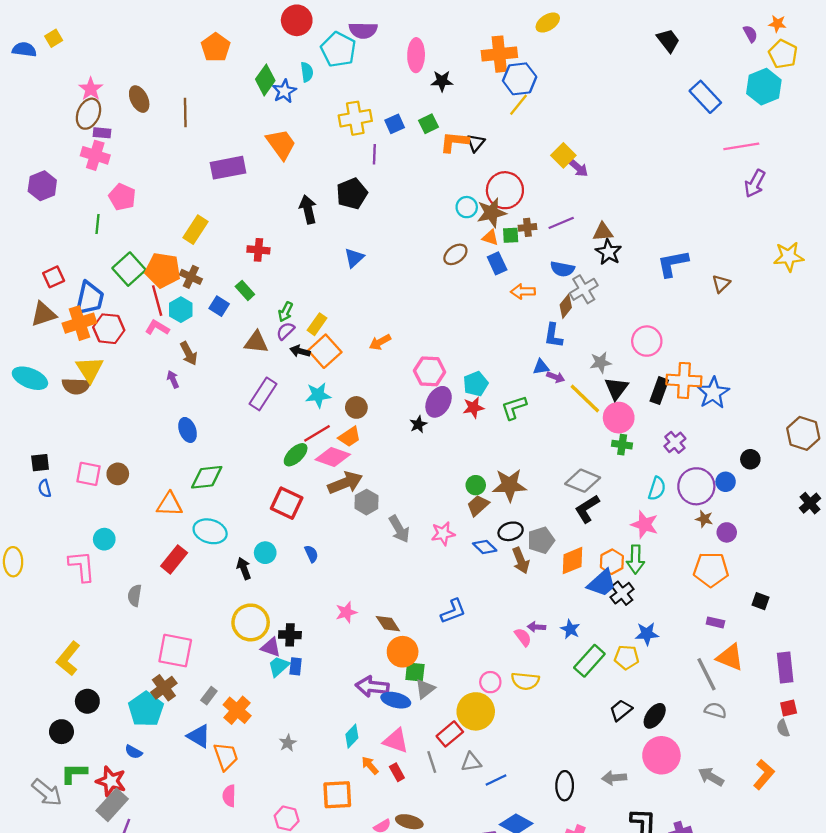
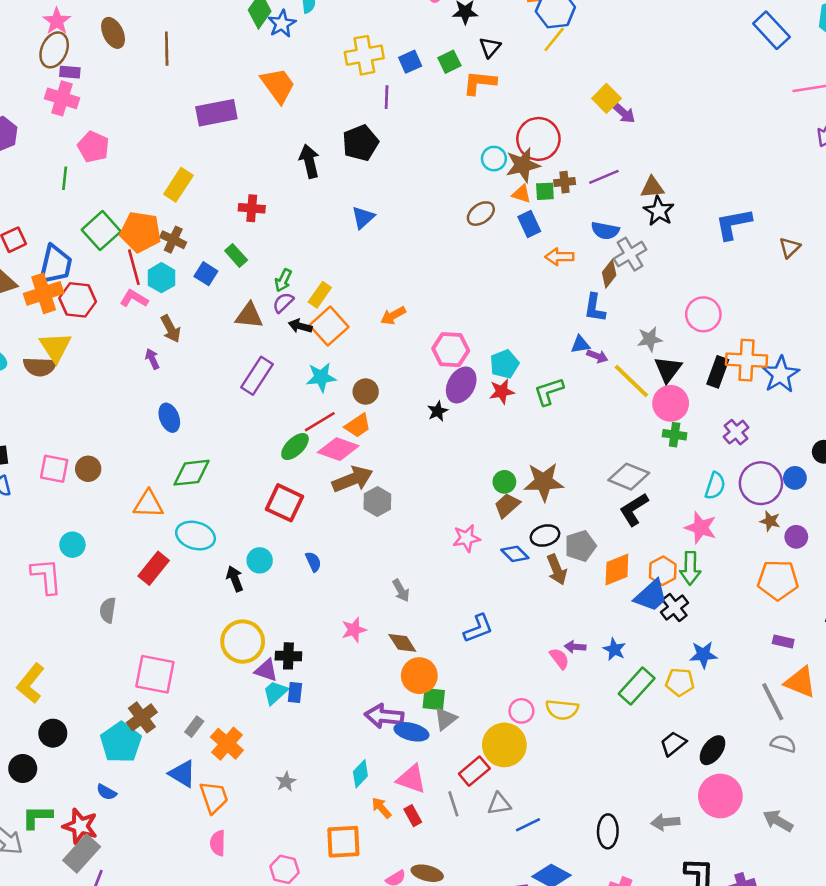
black triangle: (476, 143) -> (490, 47), moved
gray arrow: (399, 529) -> (401, 590), moved, size x0.7

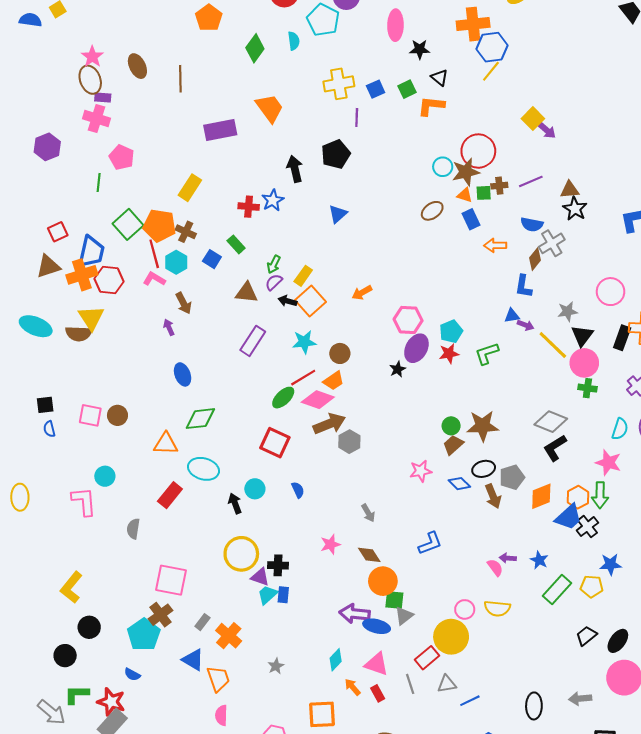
blue star: (282, 24) -> (273, 200), moved
black triangle: (490, 47) -> (440, 78), turned -30
brown ellipse: (54, 50) -> (90, 80), turned -44

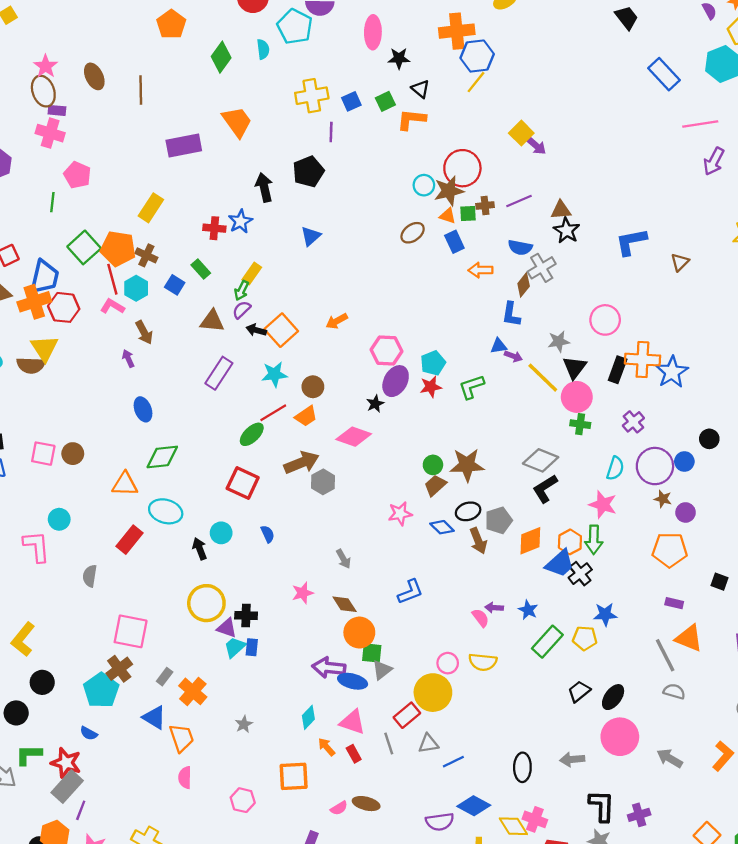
yellow rectangle: (303, 276) -> (252, 273), moved
pink diamond: (318, 400) -> (354, 437), moved

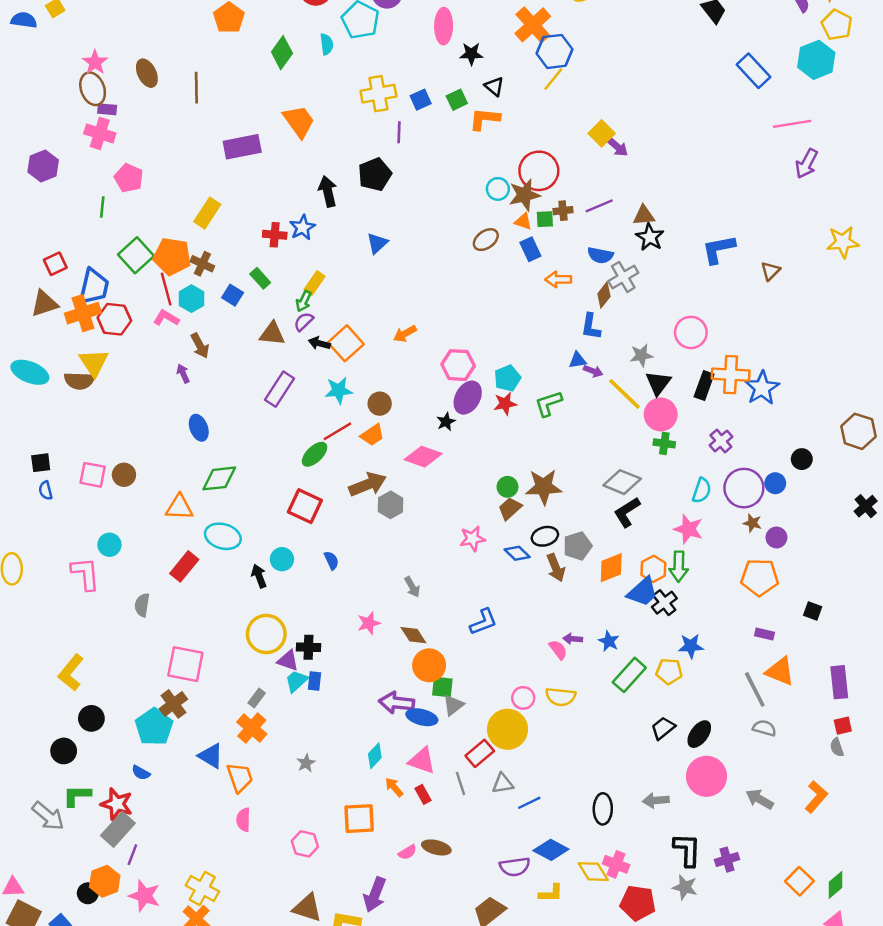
orange cross: (457, 31) -> (533, 25), turned -36
gray rectangle: (165, 677) -> (257, 698), moved

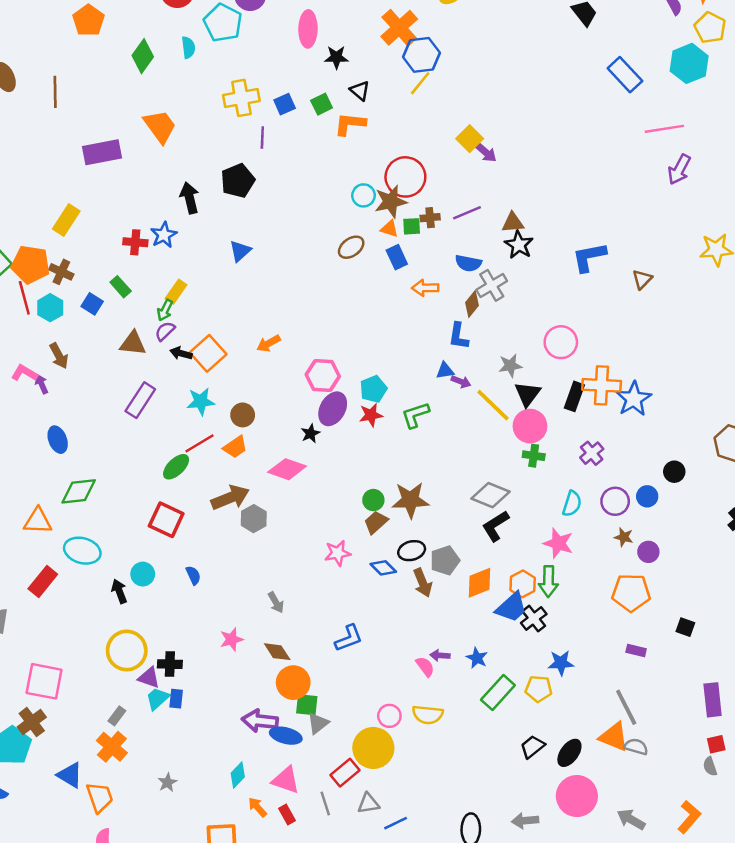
pink L-shape: (166, 318) -> (24, 373), moved
purple circle: (744, 488) -> (615, 501), size x0.7
orange triangle: (780, 671) -> (614, 737), moved

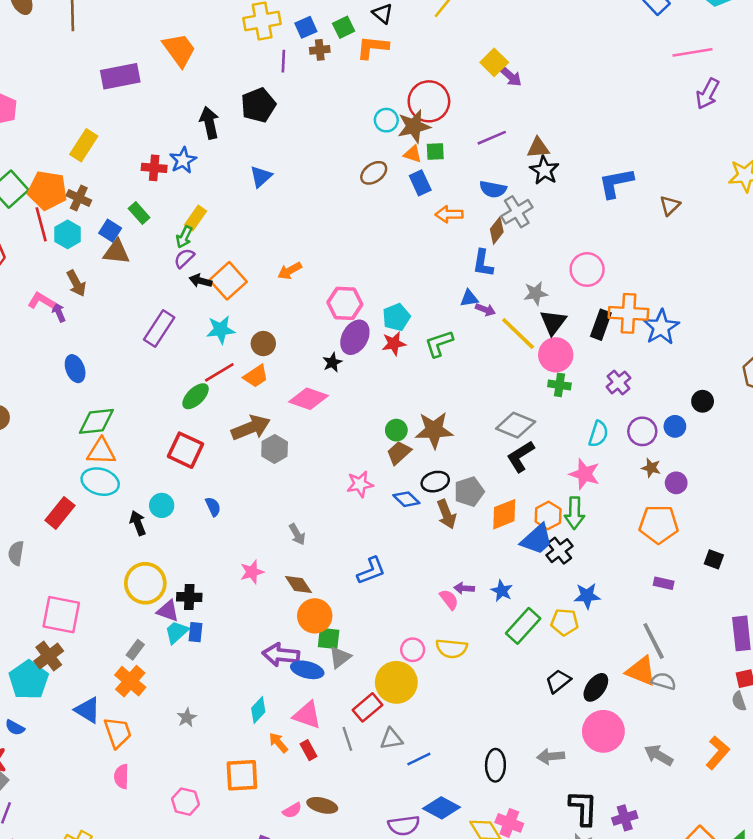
brown cross: (430, 218) -> (320, 50), moved
brown triangle: (133, 343) -> (116, 252), moved
orange triangle: (38, 521) -> (101, 451), moved

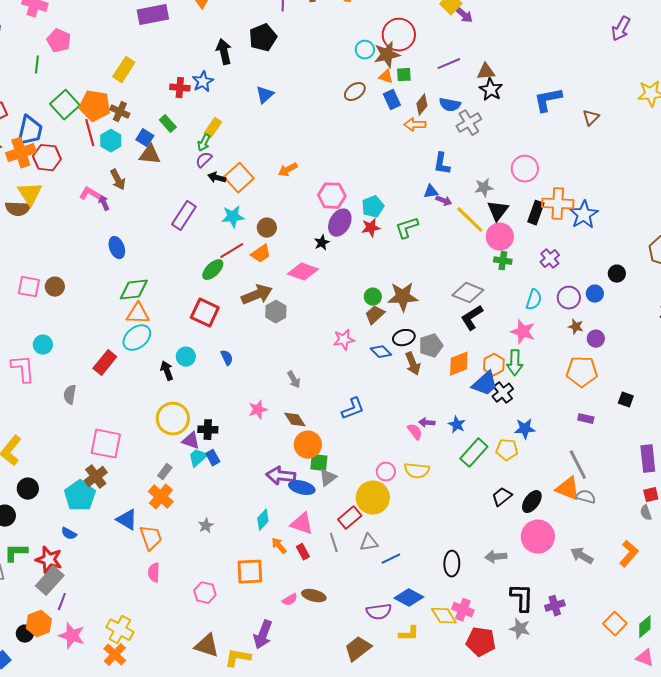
brown diamond: (497, 231) -> (422, 105), moved
cyan ellipse: (100, 482) -> (137, 338), turned -56
blue rectangle: (196, 632) -> (213, 458), turned -35

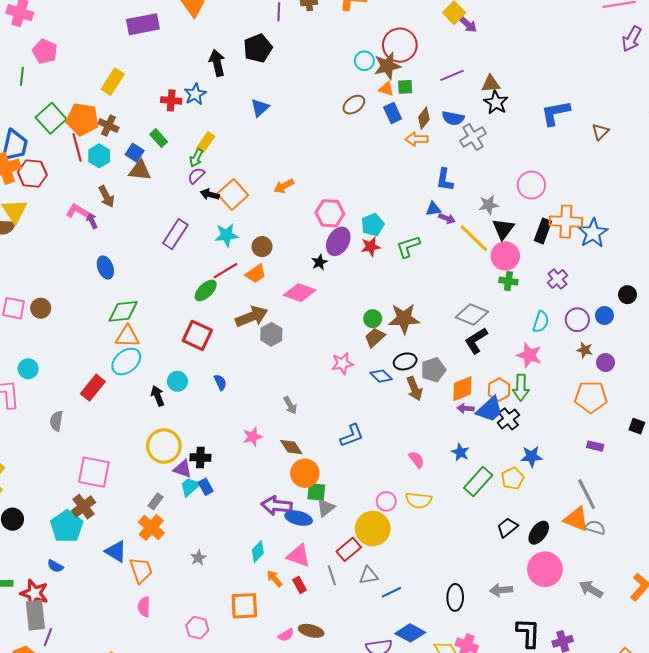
purple arrow: (427, 423) -> (466, 408), moved
yellow pentagon: (507, 450) -> (513, 478), turned -30
gray rectangle: (50, 581) -> (35, 615), turned -48

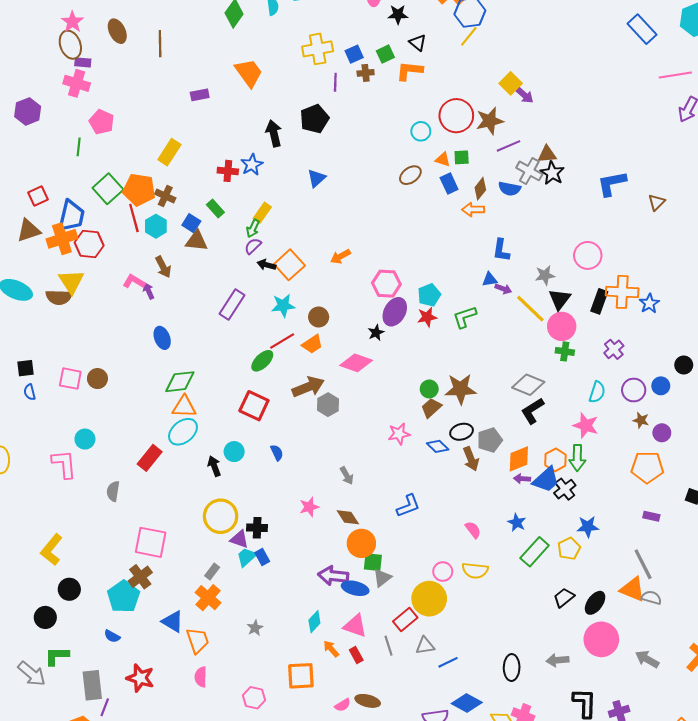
purple rectangle: (143, 24) -> (200, 95), size x0.6
brown star: (387, 66) -> (490, 121), moved
gray cross: (473, 137) -> (529, 171), moved, turned -30
blue star: (593, 233) -> (649, 303), size x0.7
red star: (34, 593) -> (140, 678), moved

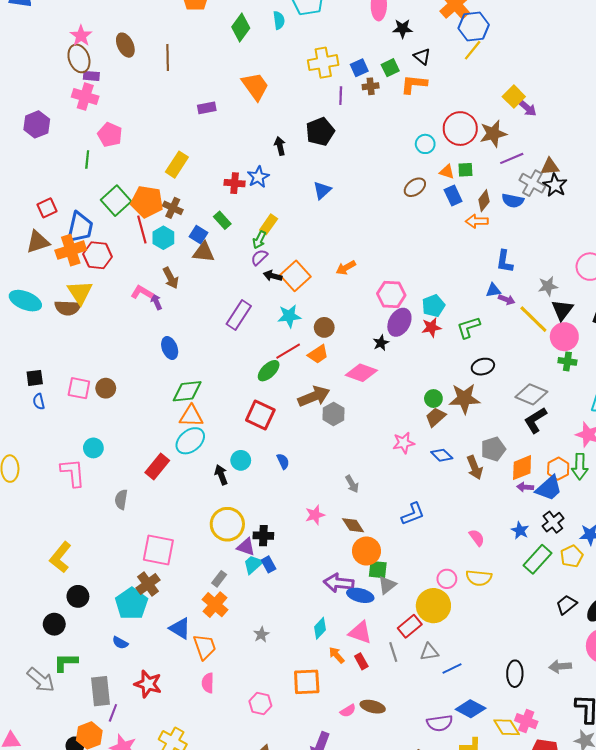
black arrow: (274, 133) -> (280, 146), size x0.7
black ellipse: (462, 432) -> (483, 367), moved
black cross: (565, 489) -> (553, 522), moved

